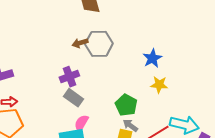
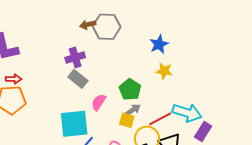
pink semicircle: (81, 123) -> (99, 102), moved
gray arrow: (130, 125) -> (133, 110), turned 105

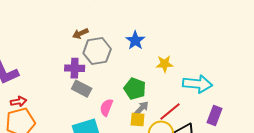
gray hexagon: (107, 27) -> (97, 51), moved
blue star: (159, 44) -> (135, 40), moved
purple cross: (75, 57) -> (75, 68), turned 30
cyan arrow: (187, 113) -> (198, 84), moved

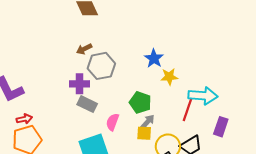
blue star: (135, 40) -> (154, 58), moved
red line: (170, 112) -> (188, 110), moved, turned -30

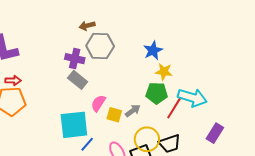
green pentagon: (140, 102) -> (157, 93), moved, turned -30
purple rectangle: (221, 127) -> (215, 133), moved
yellow square: (144, 133) -> (114, 115), moved

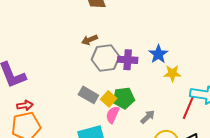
purple cross: (75, 59) -> (128, 60), moved
green pentagon: (157, 93) -> (124, 98), moved
yellow square: (114, 115) -> (109, 99), moved, turned 35

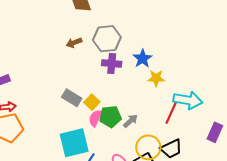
gray hexagon: (105, 58) -> (107, 39), moved
green pentagon: (124, 98) -> (110, 117), moved

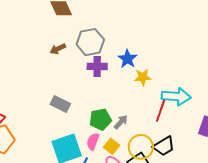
yellow square: (92, 102) -> (112, 146), moved
pink semicircle: (95, 118) -> (93, 141), moved

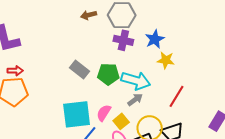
cyan arrow: (176, 96) -> (136, 81), moved
green pentagon: (100, 119) -> (108, 74), moved

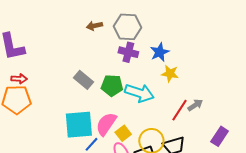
gray arrow: (135, 100) -> (195, 105), moved
pink semicircle: (104, 113) -> (106, 124), size x1.4

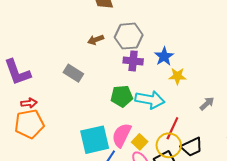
gray rectangle: (84, 80) -> (73, 73), moved
red line: (179, 110) -> (172, 128), moved

